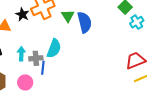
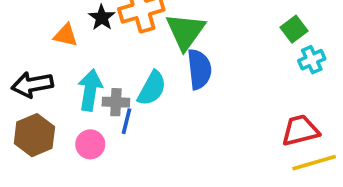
green triangle: (68, 16) -> (185, 31), size x1.6
blue semicircle: (85, 22) -> (199, 69), moved
cyan arrow: (21, 54) -> (90, 90), size x1.5

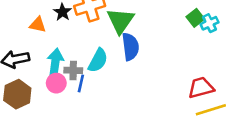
cyan cross: (312, 60) -> (210, 23), moved
pink circle: (90, 144) -> (56, 83), moved

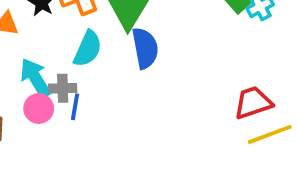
cyan semicircle: (98, 60) -> (88, 49), moved
cyan arrow: (55, 62) -> (35, 78), turned -36

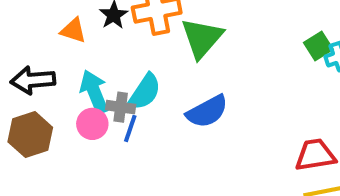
blue semicircle: (145, 48) -> (207, 111), moved, turned 63
cyan semicircle: (88, 49) -> (145, 92), moved

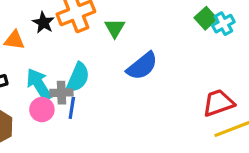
green triangle: (202, 38) -> (115, 28), size x0.6
blue semicircle: (207, 111) -> (142, 66), moved

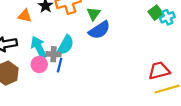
blue semicircle: (142, 66) -> (99, 30), moved

